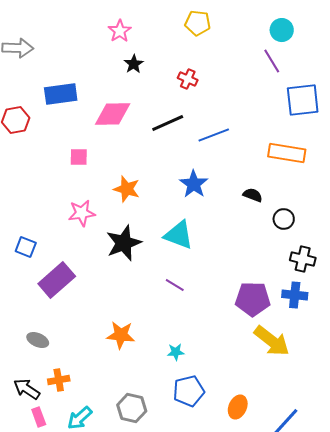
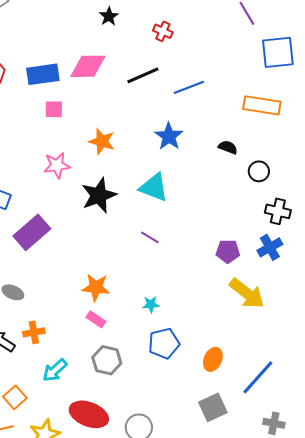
blue rectangle: (61, 94) -> (43, 74), moved
blue cross: (295, 295) -> (270, 247), turned -35
purple pentagon: (253, 299) -> (228, 251), size x0.7
pink rectangle: (39, 417) -> (96, 319), moved, turned -36

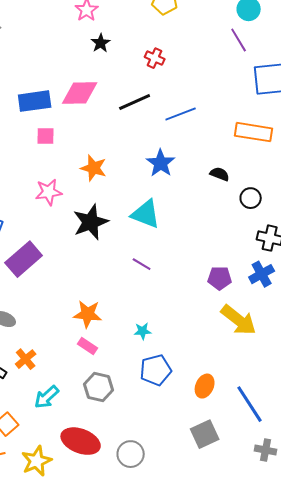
orange cross: (34, 332) -> (26, 359), turned -30
blue line: (258, 377) -> (250, 404), turned -75

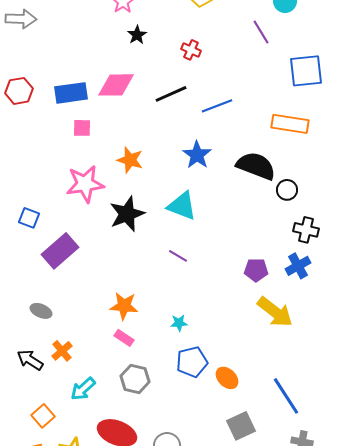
purple line: (239, 40) -> (261, 32), moved
black semicircle: (220, 174) -> (256, 166), size x2.0
pink star: (49, 192) -> (85, 184), size x1.4
orange ellipse: (205, 386) -> (227, 378), moved, turned -70

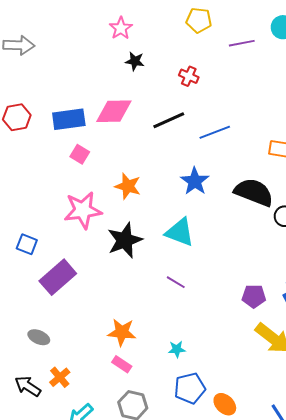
purple line: (261, 32) -> (242, 43), moved, turned -70
black star: (137, 35) -> (135, 61), turned -30
pink square: (82, 128) -> (80, 154), turned 30

